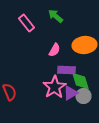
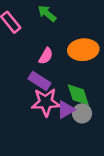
purple rectangle: (66, 70) -> (40, 81), moved, turned 30
pink star: (54, 87) -> (46, 102), turned 30

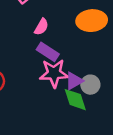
pink semicircle: (46, 56) -> (41, 27), moved
green diamond: (78, 95) -> (75, 100), moved

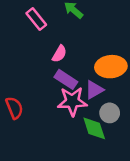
orange ellipse: (92, 21) -> (111, 67), moved
purple triangle: (74, 81) -> (94, 90), moved

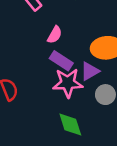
green diamond: (94, 128) -> (70, 125), moved

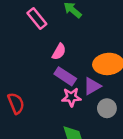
pink star: (68, 83) -> (71, 97), size x0.7

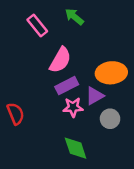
pink semicircle: (59, 52) -> (60, 60), size x1.5
purple rectangle: (65, 76) -> (67, 86), turned -60

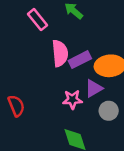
pink semicircle: (60, 60) -> (60, 53), turned -35
purple rectangle: (67, 86) -> (80, 60), moved

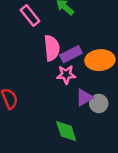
purple triangle: (94, 88) -> (84, 97), moved
pink star: (72, 100) -> (66, 75), moved

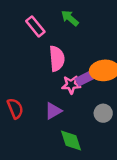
purple rectangle: (71, 54) -> (87, 78), moved
purple triangle: (84, 97) -> (53, 111), moved

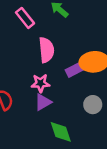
pink star: (71, 85) -> (40, 83), moved

